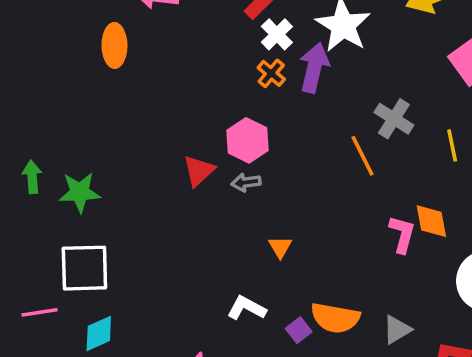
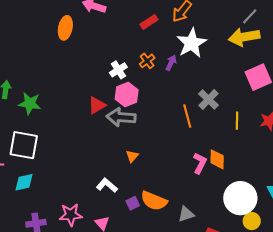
white cross: (277, 34) -> (118, 70), moved
purple arrow: (314, 68) -> (171, 63), size x0.6
gray arrow: (246, 182) -> (121, 117), size x1.8

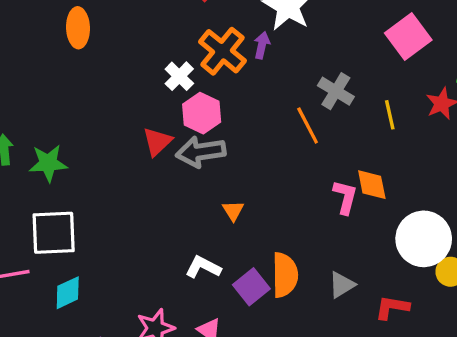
orange cross: (147, 61) -> (222, 51), size x1.8
orange semicircle: (154, 201) -> (285, 275), turned -100
purple square: (133, 203) -> (251, 287), size x1.5

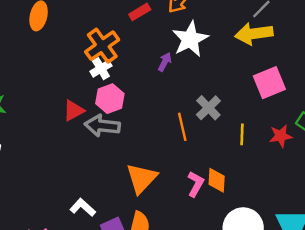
orange cross: (222, 51) -> (102, 46), moved
orange triangle: (233, 211) -> (142, 178), moved, size x2.0

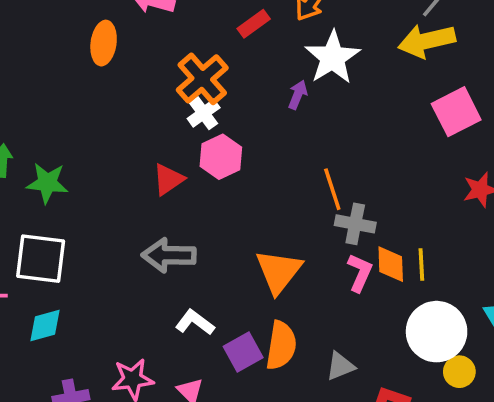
gray cross: (208, 108) -> (355, 224), moved, turned -30
gray arrow: (102, 126) -> (169, 255), moved
yellow line: (242, 134) -> (421, 265), moved

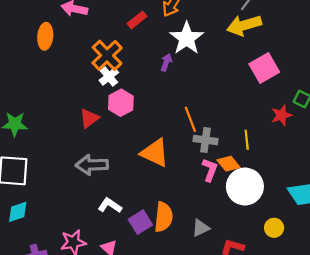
orange diamond: (391, 264) -> (229, 164), turned -35
yellow line: (421, 265) -> (247, 140), moved
orange triangle: (279, 271) -> (155, 153), moved, turned -40
white circle: (437, 332) -> (245, 187), moved

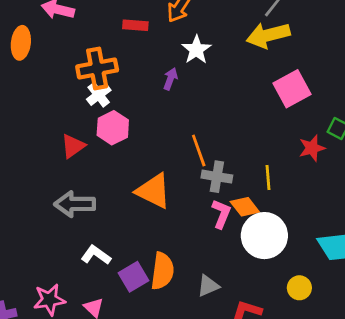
red rectangle: (137, 20) -> (135, 25), turned 42
white star: (187, 38) -> (196, 50), size x0.7
orange cross: (107, 55) -> (97, 68), turned 32

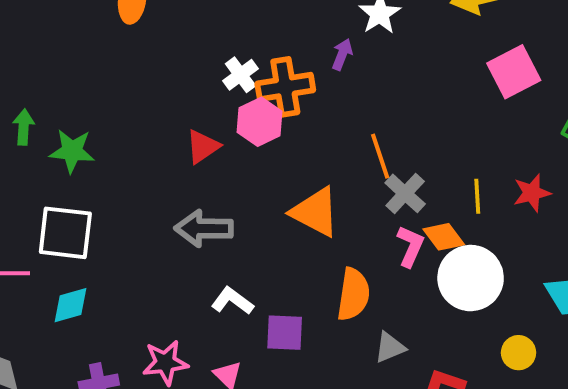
orange cross: (97, 68) -> (285, 87), moved
red star: (312, 148) -> (532, 193), moved
gray cross: (217, 177) -> (405, 193), turned 32
orange semicircle: (162, 271) -> (353, 294), moved
purple square: (133, 277) -> (285, 333), turned 32

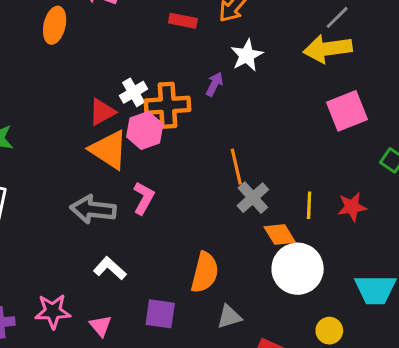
red triangle: (203, 146) -> (102, 112), moved
orange triangle: (315, 212) -> (109, 150), moved
pink L-shape: (410, 246) -> (144, 198), moved
purple square: (285, 333) -> (160, 314), moved

